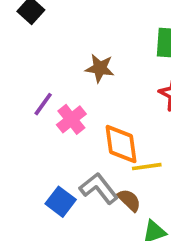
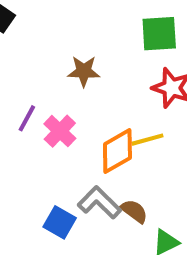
orange diamond: (121, 144) -> (117, 151), turned 75
yellow line: (147, 167) -> (147, 140), moved

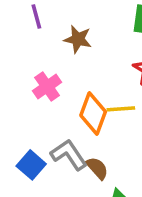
purple line: (27, 118) -> (36, 17), moved, turned -55
orange diamond: (117, 151) -> (93, 114), turned -51

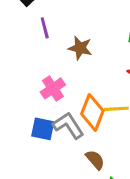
gray L-shape: (69, 155) -> (68, 125), moved
blue square: (31, 165) -> (43, 129), moved, turned -30

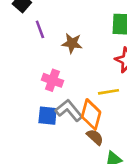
pink cross: (53, 88) -> (52, 80), turned -30
orange diamond: (92, 112) -> (91, 114), moved

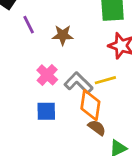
pink cross: (52, 80) -> (47, 75), turned 30
gray L-shape: (69, 110) -> (79, 83), moved

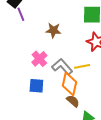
purple line: (29, 25) -> (21, 14), moved

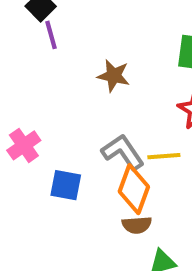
pink cross: (39, 59) -> (24, 145), moved
brown semicircle: (73, 101) -> (137, 225), turned 128

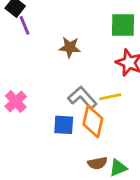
blue square: (66, 185) -> (64, 125), moved
brown semicircle: (137, 225) -> (97, 163), moved

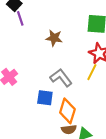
yellow line: (110, 97) -> (92, 72), moved, turned -56
orange diamond: (93, 121) -> (67, 111), moved

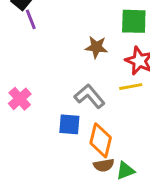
brown star: (54, 38) -> (96, 47), moved
yellow line: (92, 72) -> (131, 87), turned 56

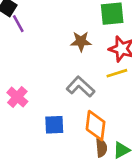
blue square: (69, 124) -> (54, 125), moved
brown semicircle: (104, 165) -> (101, 148), turned -78

